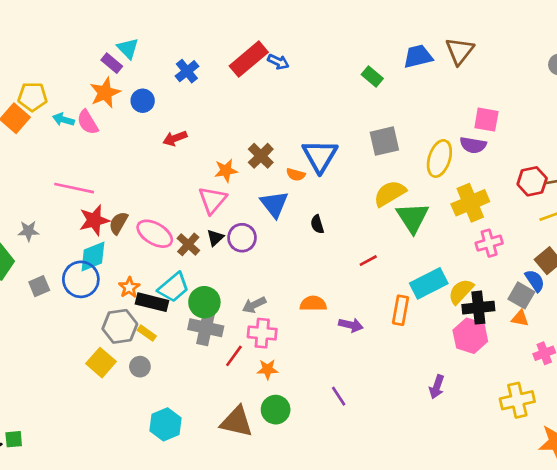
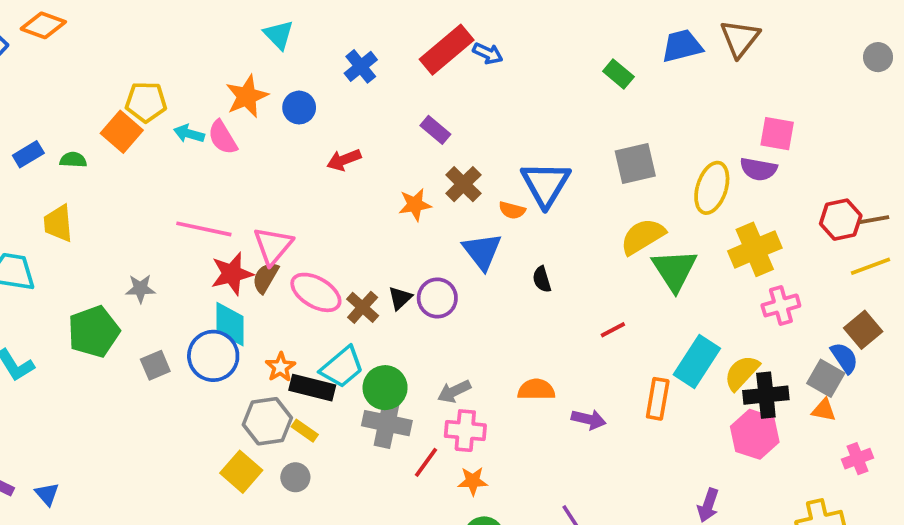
purple rectangle: (112, 63) -> (435, 130), moved
pink triangle: (212, 200) -> (273, 246), moved
cyan diamond: (93, 257) -> (230, 324), turned -68
cyan rectangle: (429, 283) -> (697, 361), turned -30

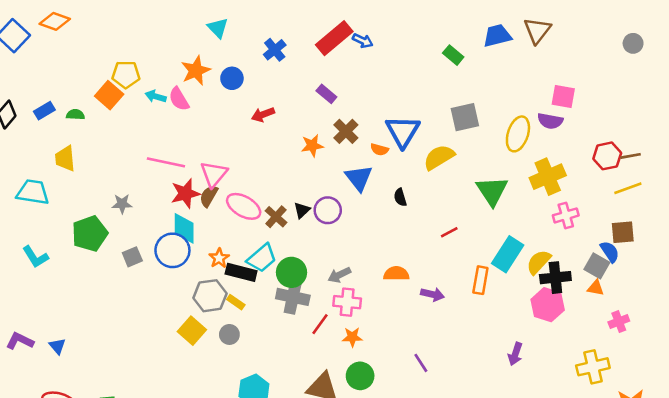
yellow semicircle: (643, 236) -> (439, 157), moved
brown square: (863, 330) -> (623, 232), turned 35

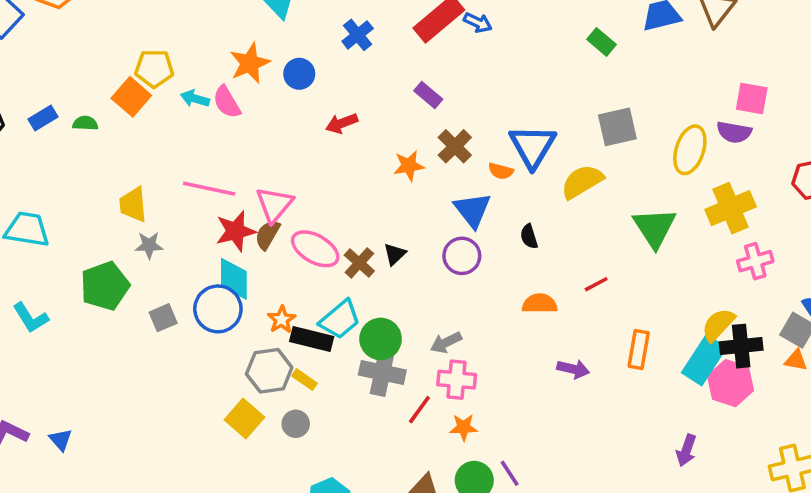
yellow trapezoid: (65, 159) -> (133, 205), moved
purple circle: (328, 210) -> (462, 256), moved
cyan rectangle: (508, 254) -> (704, 360), moved
orange semicircle: (396, 274) -> (540, 304), moved
purple line: (421, 363) -> (510, 473), moved

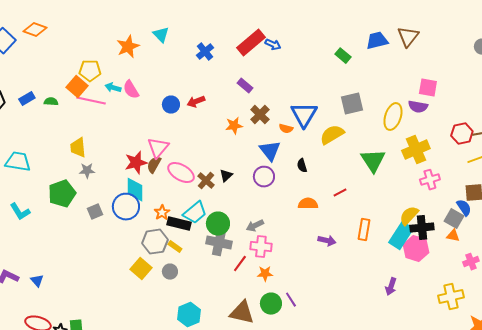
orange star: (250, 63) -> (128, 47), moved
blue circle: (299, 74) -> (171, 105), moved
pink line: (209, 189) -> (91, 101), moved

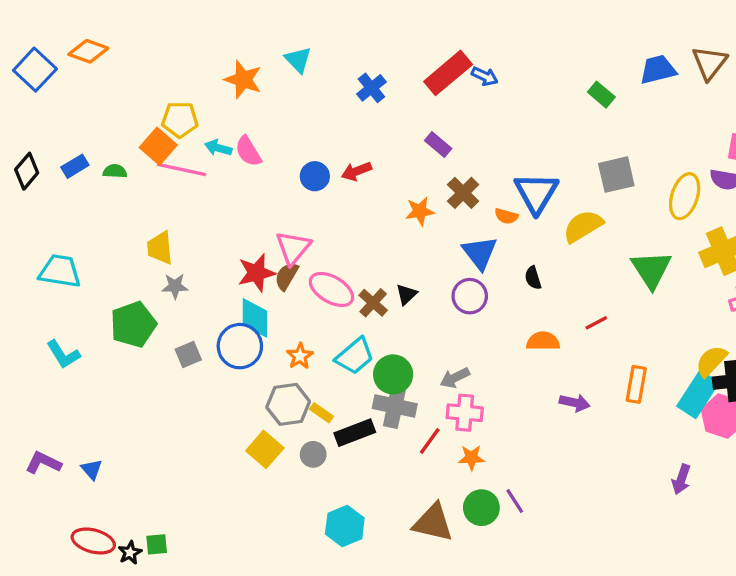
orange star: (128, 47) -> (243, 80), turned -30
black rectangle: (179, 224) -> (355, 433), moved, turned -35

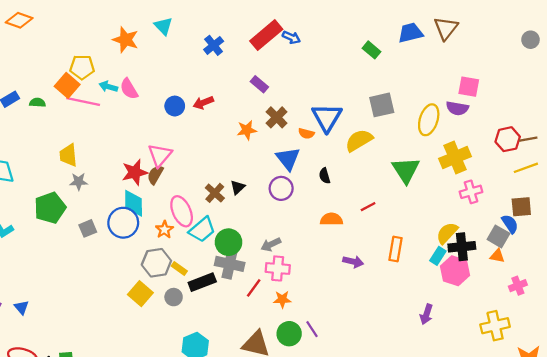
pink ellipse: (331, 289) -> (182, 211), moved, turned 36
cyan rectangle: (698, 394) -> (438, 256), size x0.6

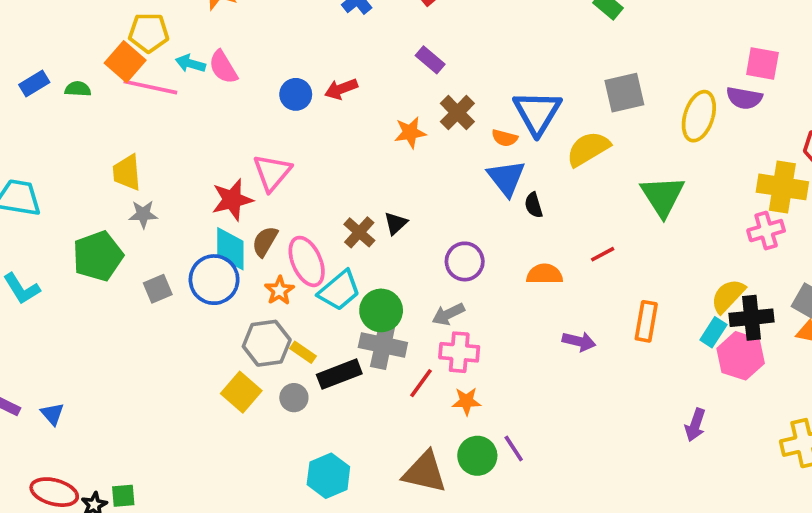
yellow cross: (455, 158) -> (782, 187), moved, turned 32
blue triangle: (288, 159) -> (506, 178), moved
brown semicircle: (155, 175) -> (265, 241), moved
purple circle: (281, 188) -> (465, 261), moved

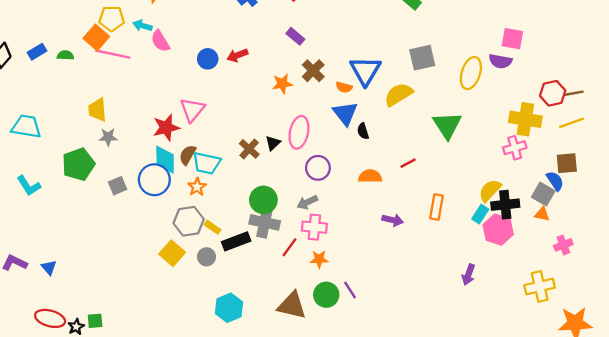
cyan arrow: (190, 64) -> (142, 26), moved
pink ellipse: (307, 261) -> (299, 132), moved, turned 36
cyan trapezoid: (339, 290) -> (207, 163), moved, turned 52

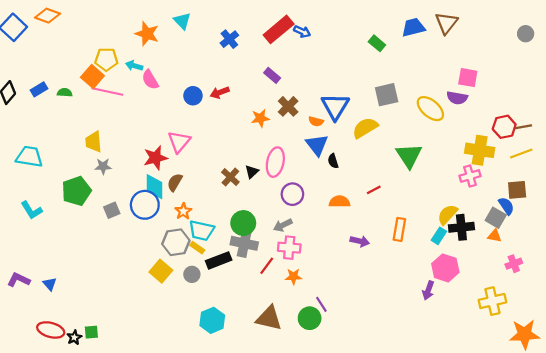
yellow ellipse: (471, 73) -> (430, 109), turned -68
cyan trapezoid: (207, 163) -> (202, 230), moved
pink hexagon: (498, 230) -> (445, 268), moved
green circle: (326, 295) -> (310, 318), moved

